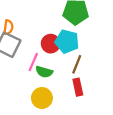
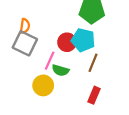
red rectangle: (78, 87) -> (94, 95), moved, turned 35
yellow circle: (42, 98) -> (43, 85), moved

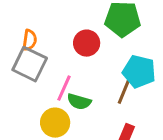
cyan pentagon: (83, 40) -> (139, 72), moved
red circle: (67, 42) -> (87, 43), moved

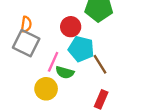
cyan pentagon: (139, 72) -> (81, 49), moved
brown line: (124, 91) -> (100, 64), turned -54

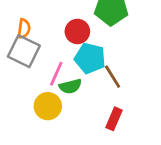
green semicircle: (65, 72) -> (70, 86), turned -30

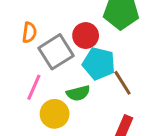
gray square: (24, 51) -> (56, 52), moved, turned 32
pink line: (56, 74) -> (34, 87), moved

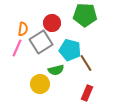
red circle: (86, 36) -> (52, 23), moved
pink line: (34, 87) -> (17, 48), moved

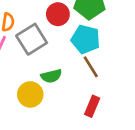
red circle: (52, 23) -> (58, 14), moved
cyan pentagon: (70, 50) -> (86, 39), moved

